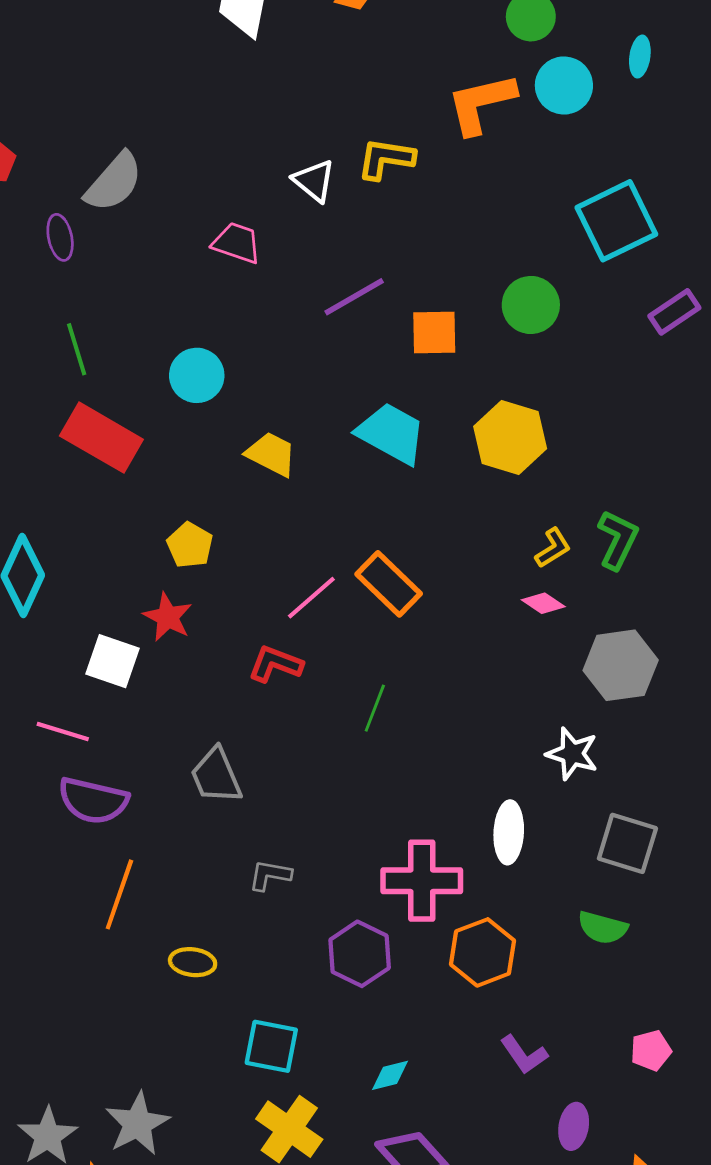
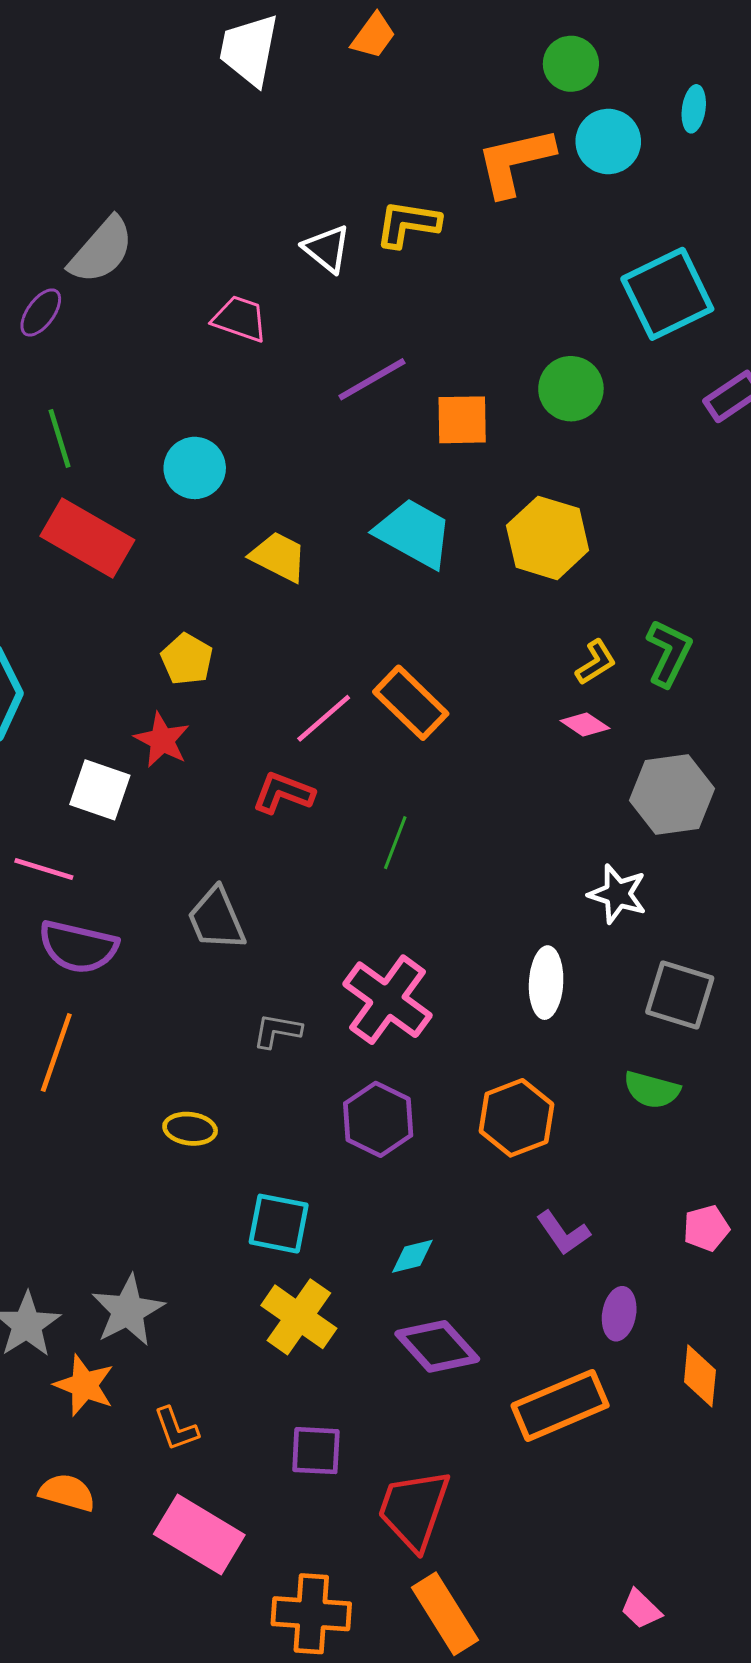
purple ellipse: (60, 237) -> (41, 312), turned 48
pink cross: (422, 881) -> (387, 1000), moved, turned 36
orange line: (119, 894) -> (56, 1053), moved

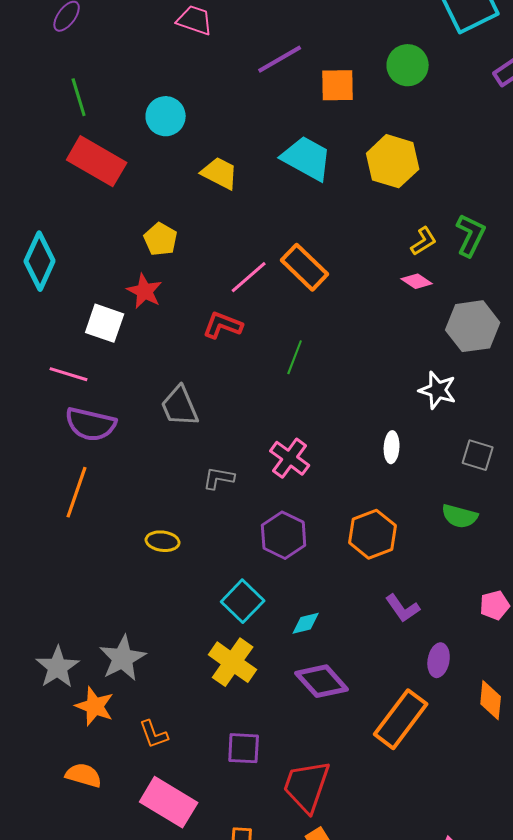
white ellipse: (546, 983) -> (392, 447), size x0.7
gray square: (680, 995) -> (478, 455), size x0.7
pink cross: (387, 1000) -> (290, 458), size x0.7
cyan square: (279, 1224) -> (243, 601), moved, turned 33
orange rectangle: (560, 1405) -> (401, 719), turned -30

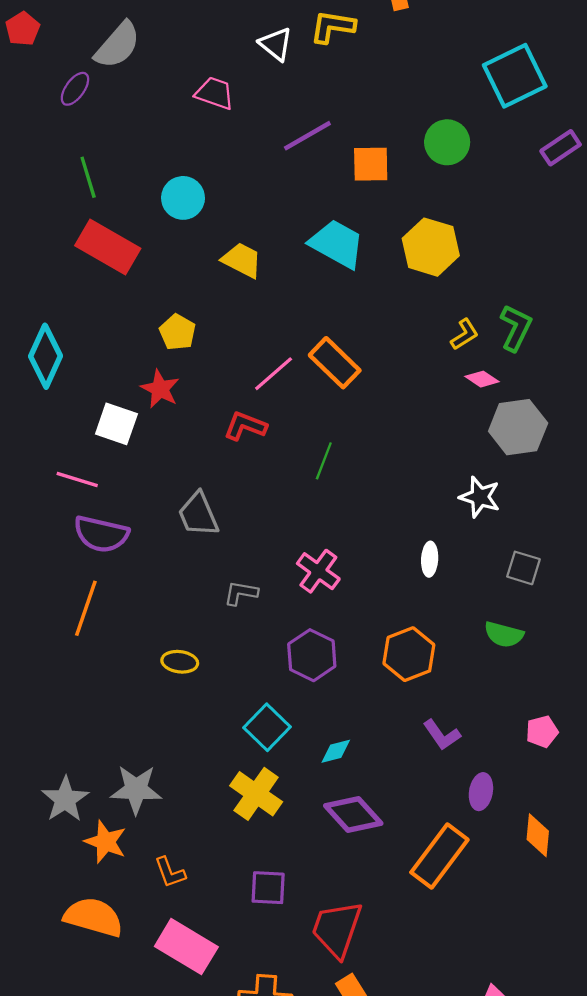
pink diamond: (417, 281) -> (482, 379), moved
gray star: (123, 658) -> (136, 789), turned 30
orange semicircle: (84, 775) -> (94, 917), size x1.5

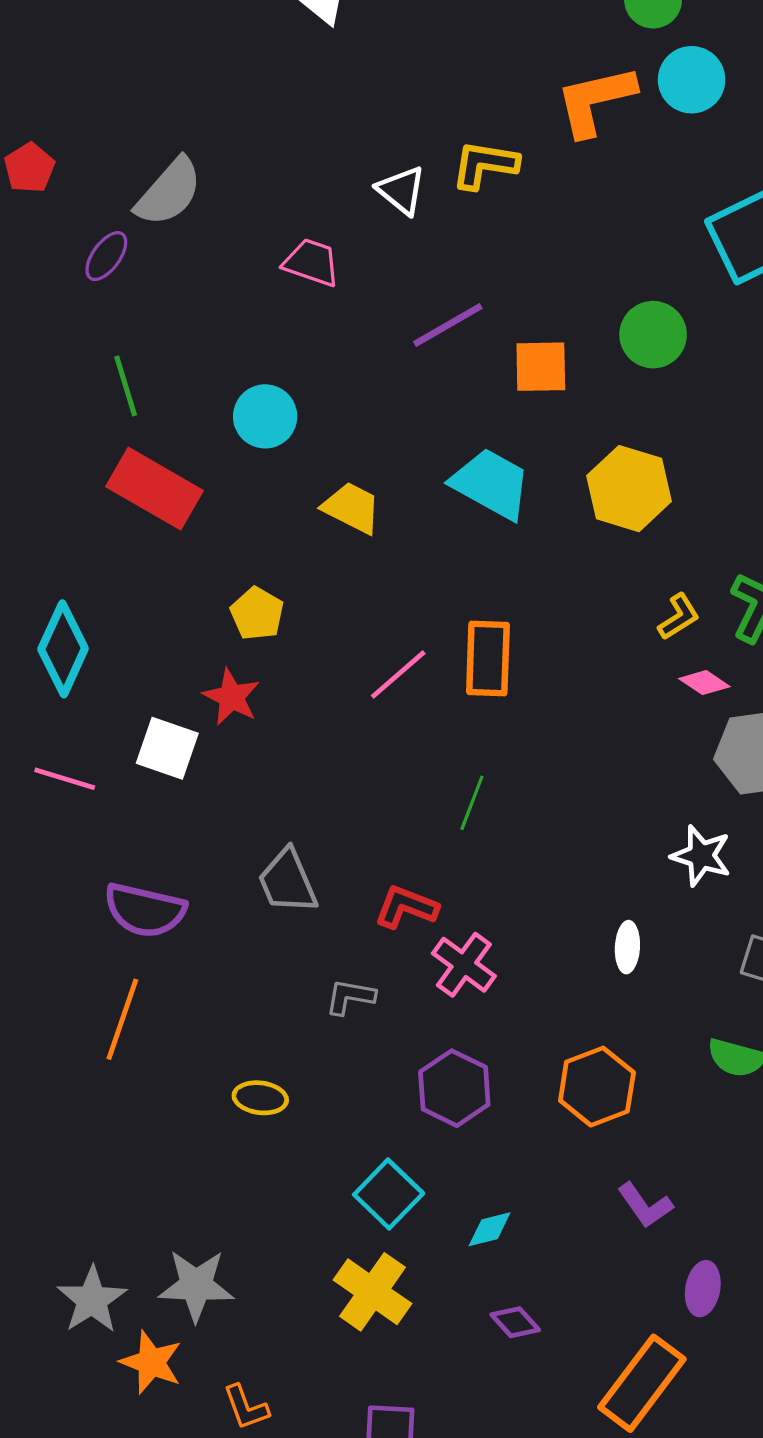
orange rectangle: (335, 363) -> (488, 658), turned 48
red L-shape: (245, 426) -> (406, 907), moved
pink line: (77, 479) -> (65, 779), moved
purple diamond: (353, 815) -> (515, 1322), size x0.6

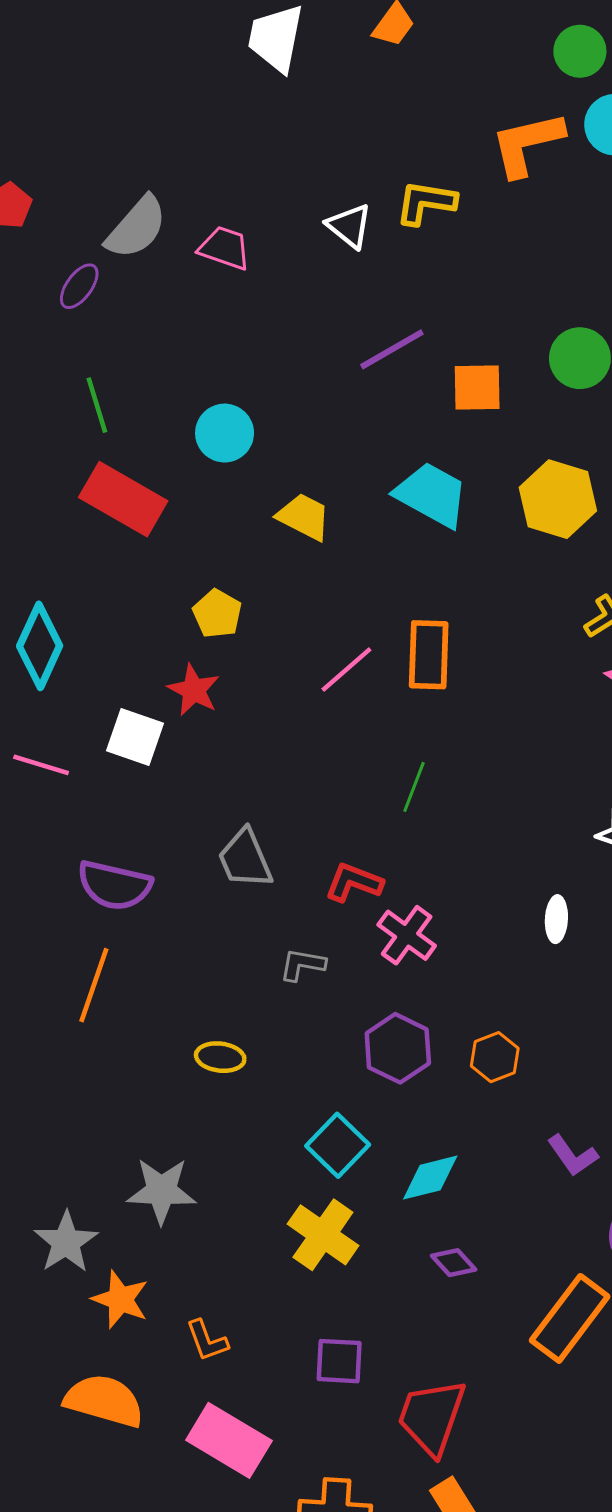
pink trapezoid: (312, 262) -> (225, 248), moved
orange hexagon: (597, 1087) -> (495, 1057), moved, size x0.7
cyan diamond: (490, 1229) -> (430, 1178), size x1.4
gray star: (196, 1285) -> (161, 1191), moved

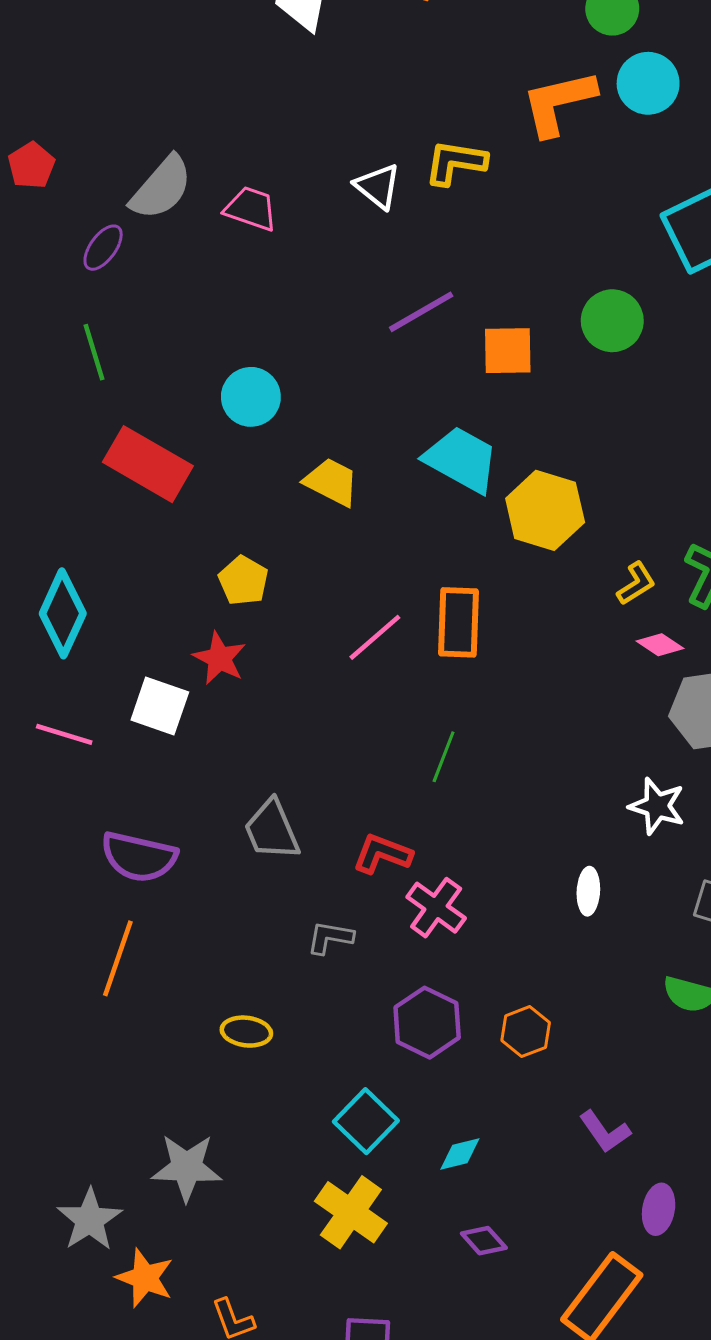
green line: (97, 405) -> (94, 352), moved
yellow hexagon: (558, 499) -> (545, 510), moved
cyan diamond: (430, 1178) -> (460, 1154), size x0.7

